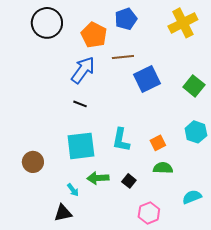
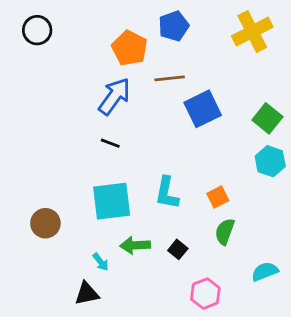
black circle: (47, 23) -> (37, 30), moved, size x0.7
cyan hexagon: (196, 132) -> (270, 161), moved
green semicircle: (163, 168) -> (225, 232), turned -72

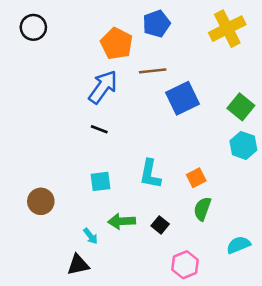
cyan square: (112, 201) -> (100, 181), size x0.6

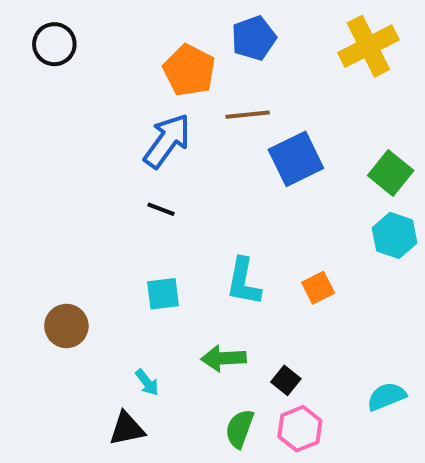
green semicircle: (202, 209) -> (240, 429), moved
green arrow: (122, 221) -> (223, 358), moved
black square: (160, 225) -> (286, 380), moved

